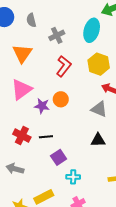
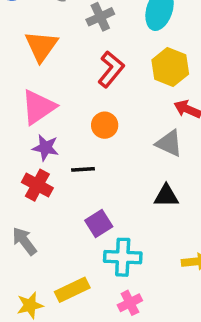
purple star: (42, 106) -> (46, 148), moved
black line: (46, 137) -> (83, 169), moved
gray arrow: (15, 169) -> (24, 241), turned 36
cyan cross: (73, 177) -> (123, 257), size x1.5

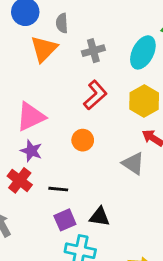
orange triangle: (41, 46) -> (44, 49), moved
black line: (83, 169) -> (58, 189), moved
black triangle: (166, 196) -> (100, 217), moved

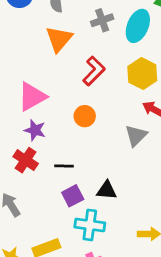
orange triangle: (44, 49) -> (59, 39), moved
gray cross: (93, 51) -> (102, 20), moved
gray triangle: (133, 163) -> (136, 136), turned 45

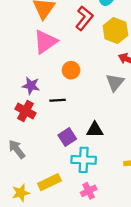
red L-shape: (94, 71) -> (84, 18), moved
pink triangle: (32, 97) -> (45, 42), moved
black line: (64, 166) -> (58, 100), moved

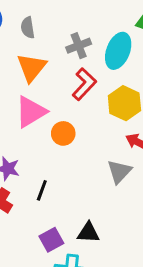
orange circle: (71, 70) -> (63, 133), moved
black line: (58, 100) -> (42, 190), turned -70

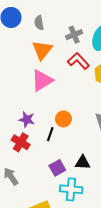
red L-shape: (84, 84) -> (78, 61), turned -85
orange circle: (63, 133) -> (63, 119), moved

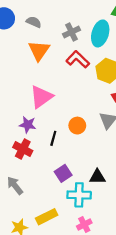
gray semicircle: (39, 23) -> (34, 22), turned 128
pink triangle: (42, 80) -> (41, 97), moved
orange circle: (63, 119) -> (77, 126), moved
black triangle: (83, 163) -> (97, 177), moved

